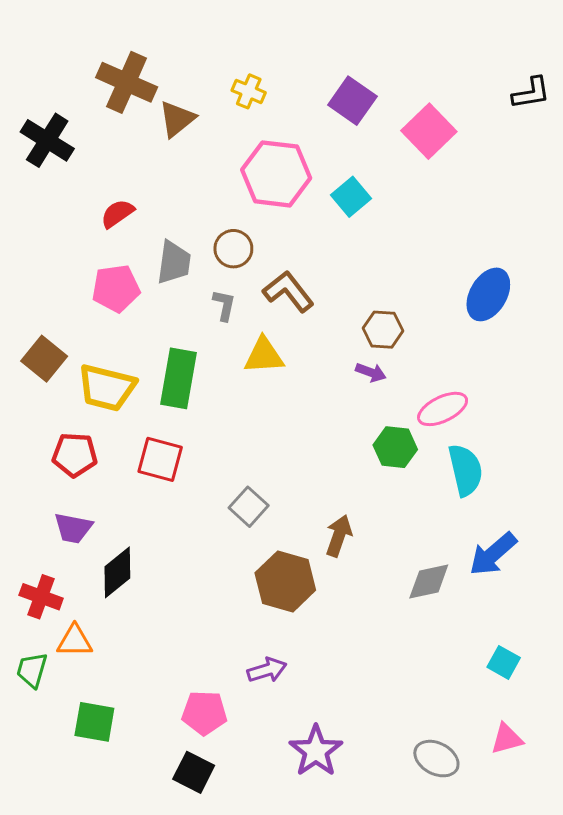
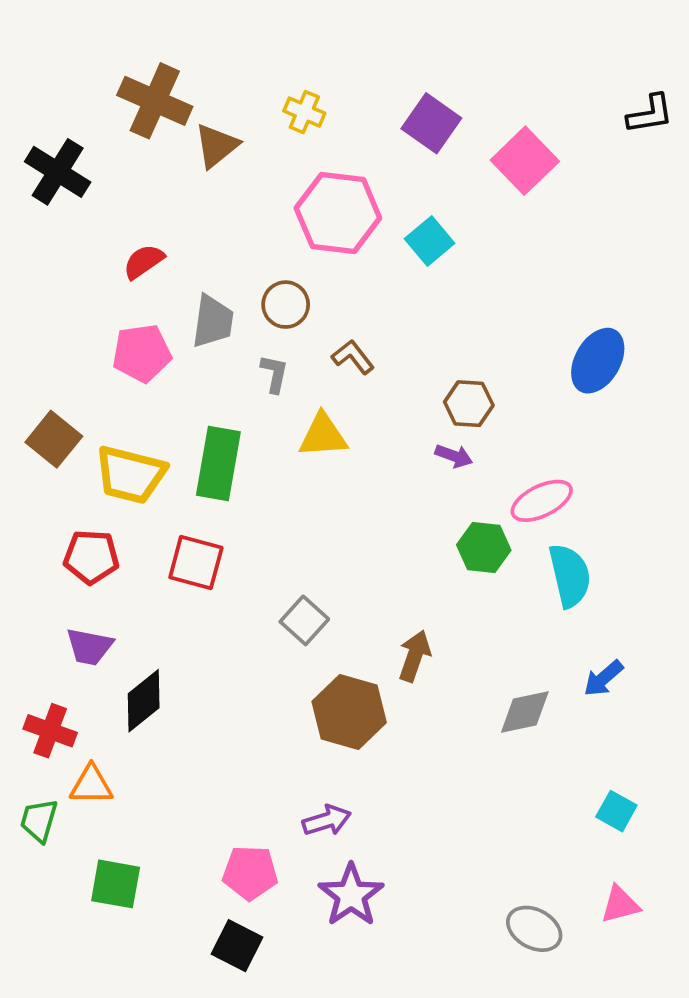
brown L-shape: (288, 291) -> (353, 357), size x0.7
blue arrow: (493, 554) -> (603, 678), size x0.7
purple star: (316, 751) -> (351, 895), moved

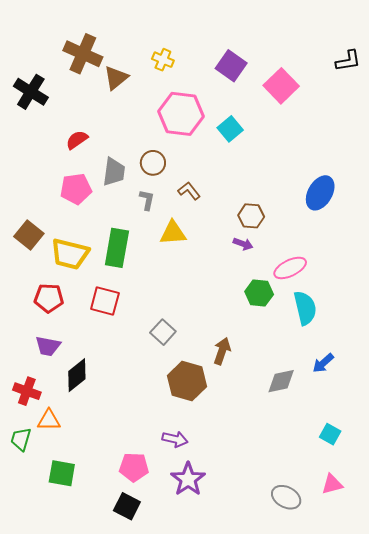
purple arrow: (327, 820) -> (175, 439), turned 30

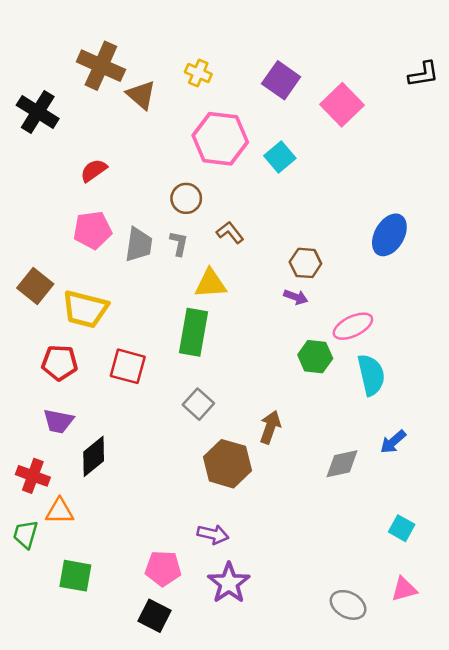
brown triangle: (116, 78) -> (141, 95), turned -40
gray trapezoid: (114, 172) -> (139, 245), moved
green rectangle: (117, 248) -> (193, 332), moved

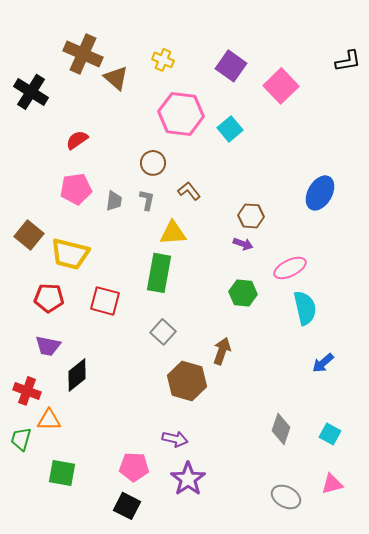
gray trapezoid: (139, 245) -> (114, 201), size x0.7
green hexagon: (315, 357) -> (243, 293), moved
gray diamond: (342, 464) -> (281, 429), moved, turned -60

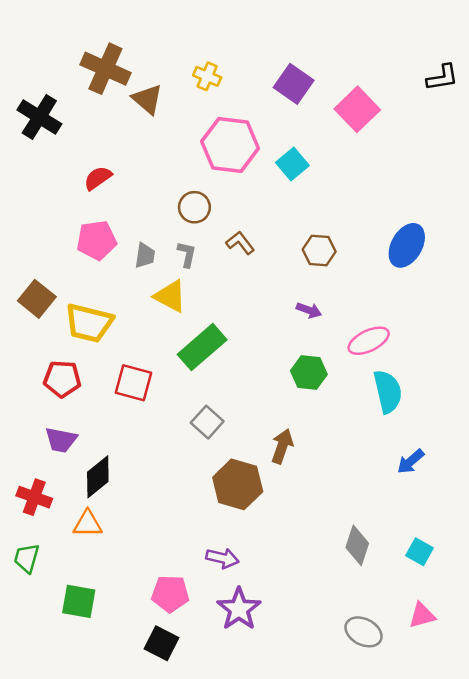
brown hexagon: (251, 216) -> (319, 250), moved
yellow triangle: (173, 233) -> (170, 296), moved, turned 32
green rectangle: (159, 273) -> (202, 347), turned 39
orange triangle: (49, 420) -> (88, 524), moved

